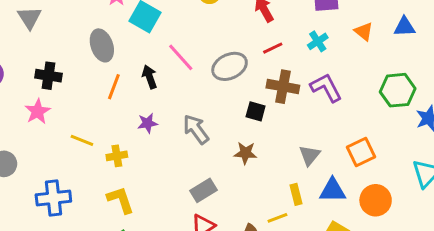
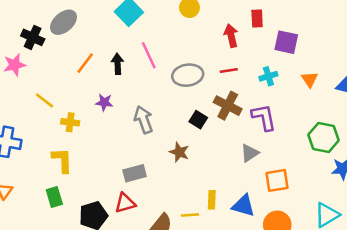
gray ellipse: (102, 45) -> (63, 22), moved, turned 52
gray triangle: (310, 155) -> (250, 153), moved

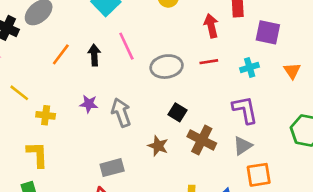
purple star: (104, 102) -> (89, 104), moved
brown cross: (228, 106) -> (202, 140), moved
gray triangle: (250, 153) -> (243, 146), moved

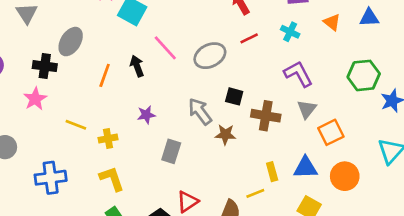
cyan cross: (250, 67) -> (290, 32), turned -30
gray arrow: (121, 112) -> (200, 111), moved
gray rectangle: (112, 168) -> (171, 151), moved, turned -40

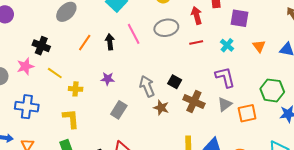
gray ellipse: (210, 56) -> (166, 28), moved
black cross: (45, 66) -> (41, 46), moved
pink star: (35, 99) -> (25, 66), moved
orange square: (331, 132) -> (247, 113), moved

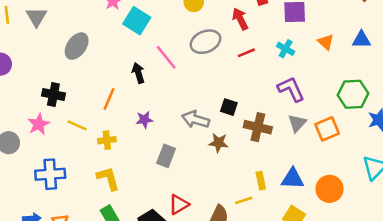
orange line: (85, 43) -> (109, 99), moved
gray arrow: (147, 86) -> (196, 119), turned -40

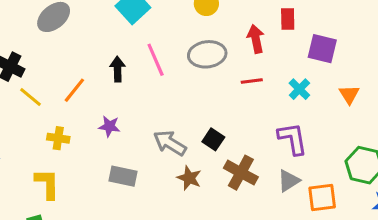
yellow line: (77, 125) -> (30, 97), moved
gray rectangle: (166, 156) -> (123, 176), turned 65

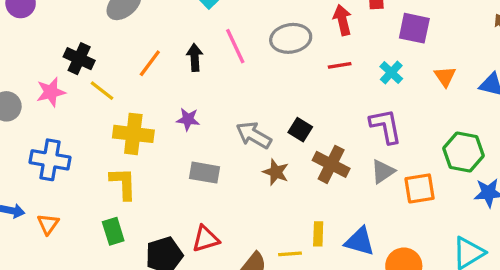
orange line: (74, 90) -> (150, 63), moved
yellow cross: (58, 138) -> (133, 134), size x1.6

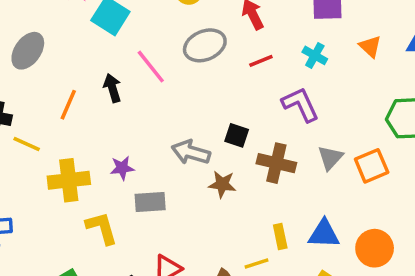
purple star: (188, 119) -> (122, 168), moved
purple L-shape: (386, 126) -> (300, 104), moved
yellow L-shape: (123, 183) -> (102, 228), moved

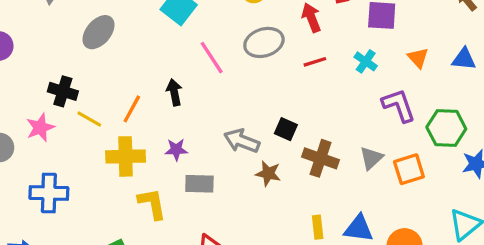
black arrow: (112, 88) -> (174, 92), moved
purple L-shape: (300, 104) -> (399, 105), moved
orange line: (68, 105) -> (132, 109), moved

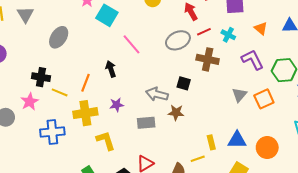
gray ellipse: (264, 42) -> (178, 40), moved
red line: (315, 62) -> (204, 32), moved
brown cross: (320, 158) -> (208, 59), moved
gray rectangle: (199, 184) -> (146, 123), moved
blue cross: (49, 193) -> (52, 132), moved

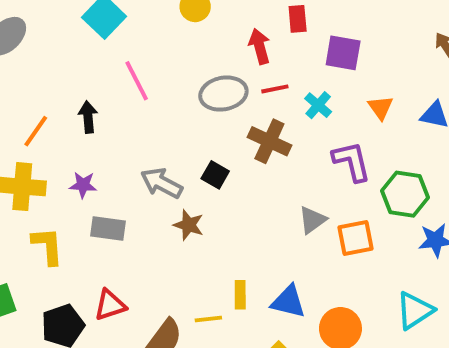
gray rectangle: (146, 123) -> (108, 229), moved

